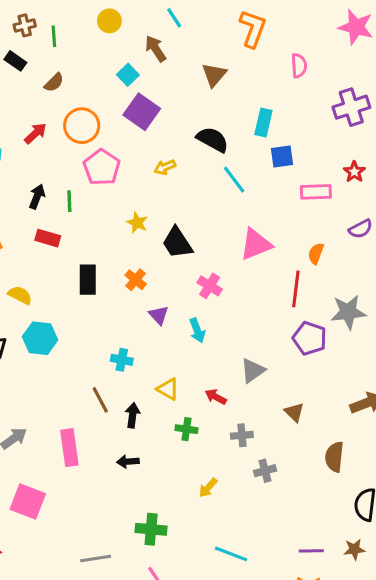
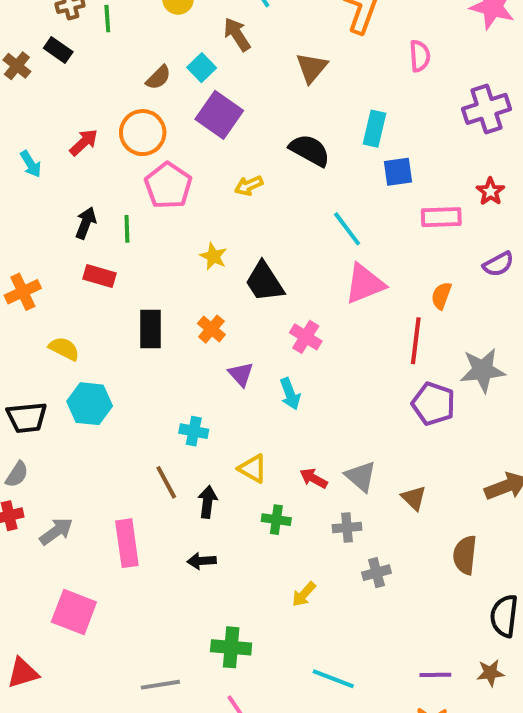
brown semicircle: (54, 82) -> (158, 78), moved
cyan line: (234, 180) -> (347, 229), moved
gray triangle: (253, 371) -> (361, 476), moved, turned -44

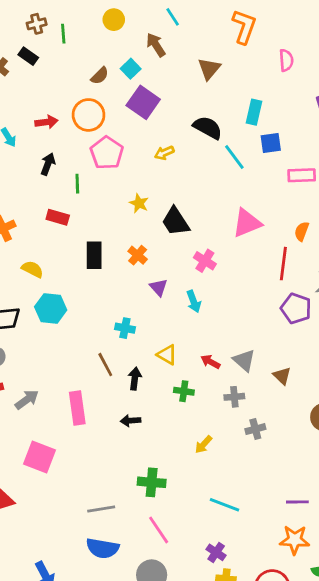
red arrow: (84, 142) -> (46, 122), turned 35
black arrow: (86, 223) -> (48, 164), moved
cyan line: (347, 229) -> (234, 157), moved

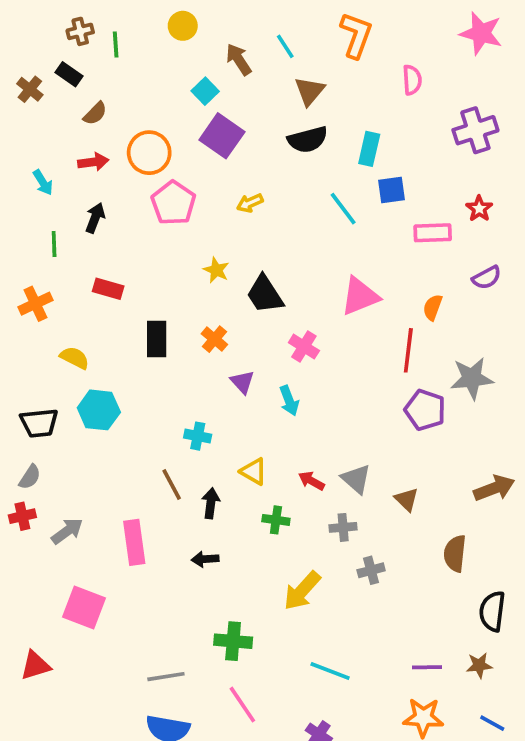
cyan line: (173, 17) -> (285, 46), moved
brown semicircle: (100, 76) -> (95, 113), moved
black semicircle: (208, 128) -> (308, 140), moved, turned 136
green line: (77, 184) -> (54, 244), moved
yellow arrow: (203, 444) -> (302, 591), size x1.6

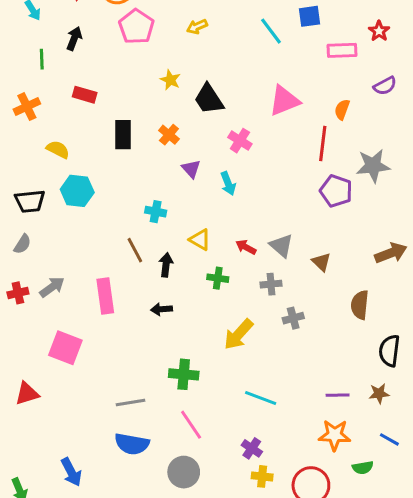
red cross: (22, 516) -> (18, 293), moved

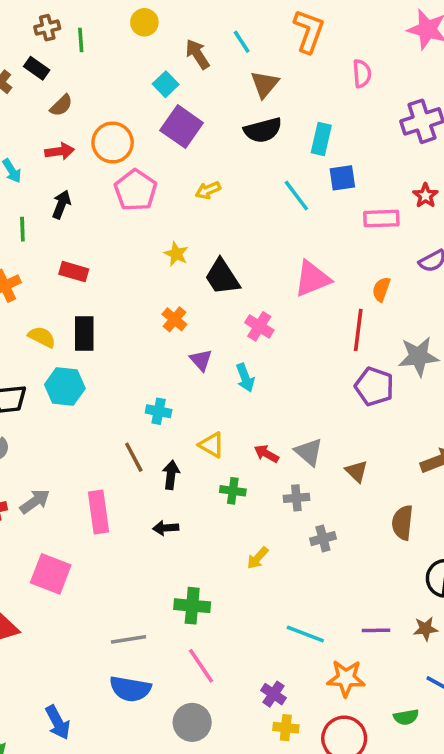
black rectangle: (123, 135) -> (84, 333), moved
yellow arrow: (238, 334) -> (258, 558), size x0.6
cyan line: (261, 398) -> (305, 634), moved
orange star: (335, 435) -> (346, 678), moved

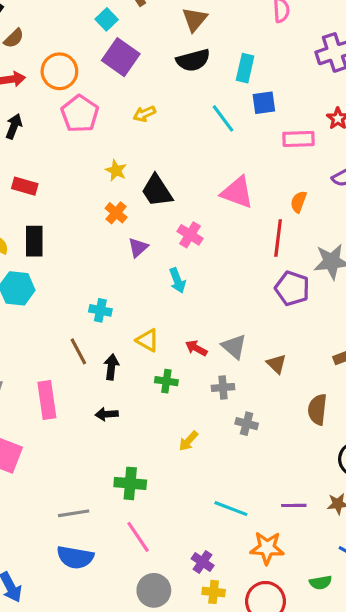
pink triangle: (312, 279) -> (237, 192), turned 42
orange cross: (174, 319) -> (116, 213), moved
purple triangle: (201, 360) -> (138, 247), moved, turned 30
gray cross: (323, 539) -> (247, 424), turned 30
gray circle: (192, 722) -> (154, 590), moved

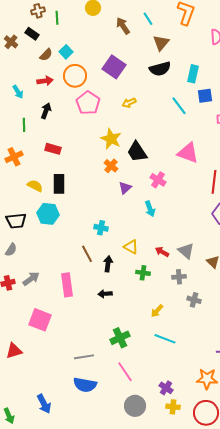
cyan square: (107, 19) -> (66, 52), moved
yellow star: (116, 170) -> (111, 139), size x1.5
green cross: (130, 483) -> (120, 338), turned -30
cyan line: (231, 509) -> (165, 339), moved

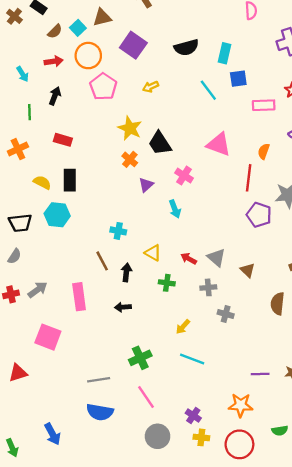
brown triangle: (161, 43) -> (102, 17), moved, turned 36

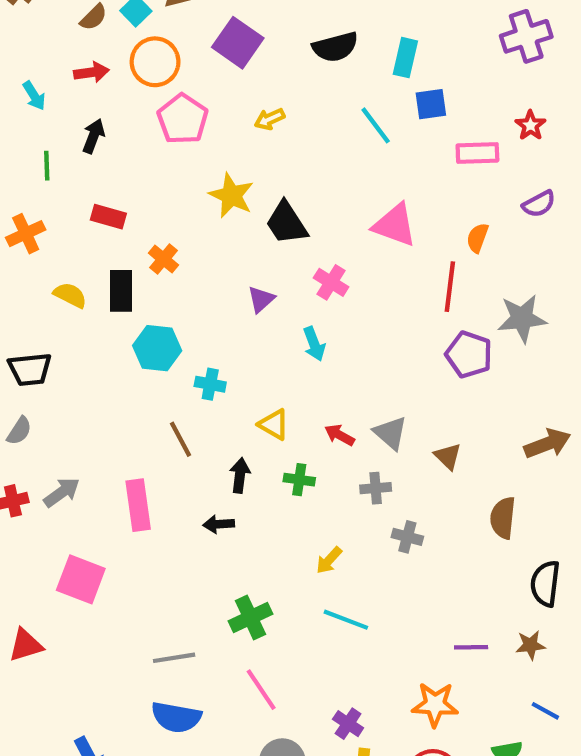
orange cross: (130, 159) -> (164, 259), moved
cyan hexagon: (57, 215) -> (157, 348), moved
black arrow: (126, 272) -> (240, 475), moved

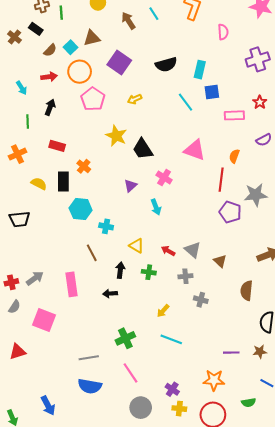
gray semicircle: (19, 431) -> (14, 307), moved

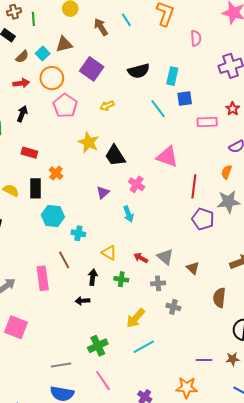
orange semicircle: (234, 156) -> (226, 172), moved
pink rectangle: (71, 284) -> (43, 278), moved
yellow arrow: (163, 311) -> (136, 318), size x1.5
cyan line: (171, 339) -> (144, 347), turned -50

